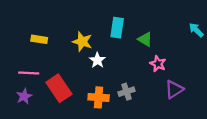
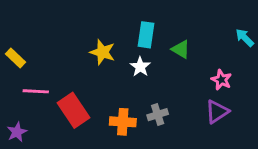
yellow rectangle: (39, 39) -> (15, 58), moved, turned 35
white star: (97, 60) -> (140, 67), moved
pink star: (158, 64) -> (221, 80), moved
purple star: (24, 96) -> (17, 132), moved

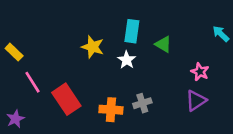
pink line: (36, 91) -> (32, 82), turned 55

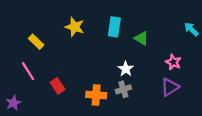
yellow star: (93, 47) -> (75, 27), moved
yellow rectangle: (14, 52) -> (36, 42), moved
white star: (127, 60) -> (126, 69), moved
red rectangle: (66, 99) -> (58, 86), size x0.6

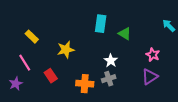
yellow star: (75, 27) -> (66, 50), moved, turned -30
purple star: (13, 103) -> (16, 84), moved

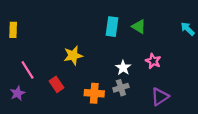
green triangle: (125, 34) -> (139, 27), moved
yellow rectangle: (32, 37) -> (13, 30), moved, turned 48
pink star: (153, 55) -> (153, 61), moved
purple triangle: (150, 77) -> (160, 97), moved

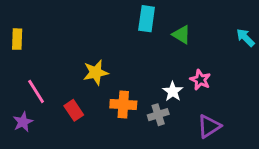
cyan rectangle: (112, 27) -> (147, 19), moved
white star: (123, 68) -> (173, 91), moved
orange cross: (94, 93) -> (123, 104), moved

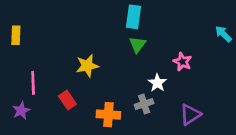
green triangle: (181, 35) -> (137, 45), moved, turned 36
pink star: (200, 80) -> (182, 62), moved
pink line: (36, 91) -> (33, 83), turned 30
orange cross: (123, 104) -> (108, 115), moved

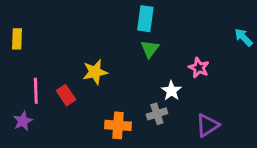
red rectangle: (67, 100) -> (66, 95), moved

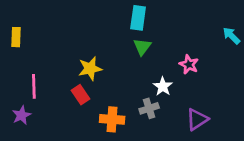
red rectangle: (66, 95) -> (80, 95), moved

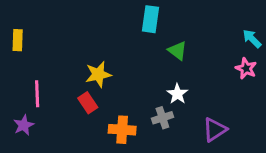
green triangle: (142, 47) -> (177, 51), moved, turned -30
pink star: (189, 64) -> (246, 68), moved

